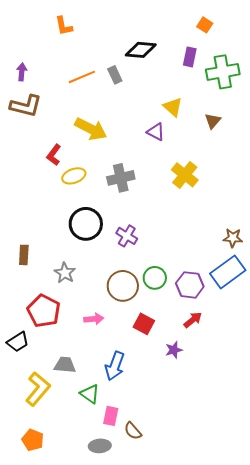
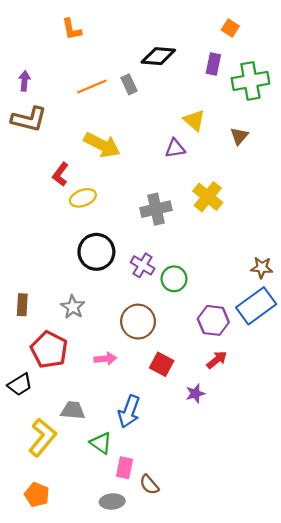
purple triangle: (156, 132) -> (175, 148), turned -36
gray cross: (121, 178) -> (156, 209), moved
brown rectangle: (24, 255) -> (22, 305), moved
green circle: (155, 278) -> (174, 279), moved

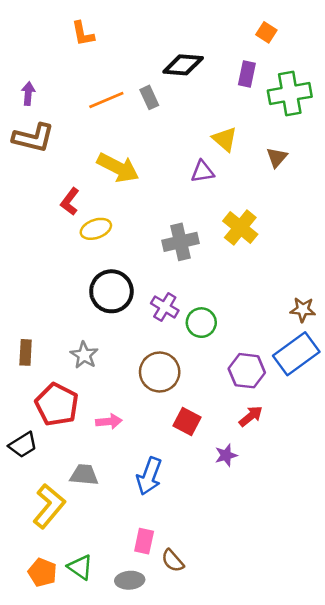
pink arrow: (105, 359) -> (109, 421), moved
green triangle: (101, 443) -> (80, 567), moved

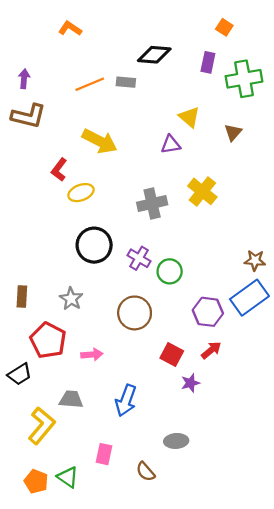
orange L-shape: (83, 34) -> (70, 28), turned 135
gray rectangle: (149, 97) -> (126, 82), turned -60
red square: (187, 421) -> (172, 355), moved
pink rectangle: (144, 541) -> (104, 454), moved
gray ellipse: (130, 580) -> (176, 441), moved

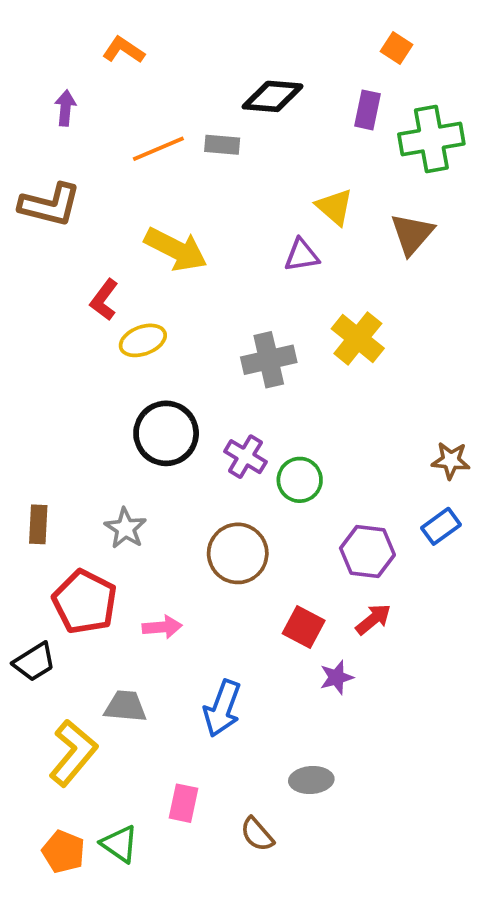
purple arrow: (24, 79) -> (65, 108), moved
brown triangle: (233, 132) -> (412, 234), size x1.4
blue rectangle: (249, 298) -> (441, 526), size x0.6

